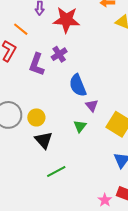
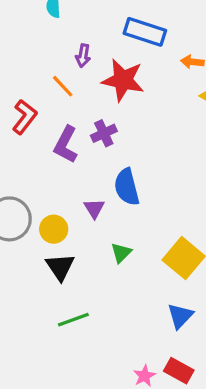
orange line: (21, 29) -> (63, 86), moved
purple triangle: (92, 106) -> (94, 208), moved

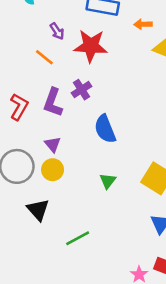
purple arrow: (83, 56) -> (57, 31), turned -36
red L-shape: (25, 117) -> (19, 107), moved
purple triangle: (94, 208) -> (53, 144), moved
black triangle: (60, 267) -> (38, 210), moved

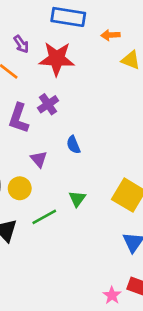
blue semicircle: (105, 129) -> (73, 145), size x0.6
purple triangle: (53, 144) -> (39, 159), moved
green line: (78, 238) -> (44, 217), moved

